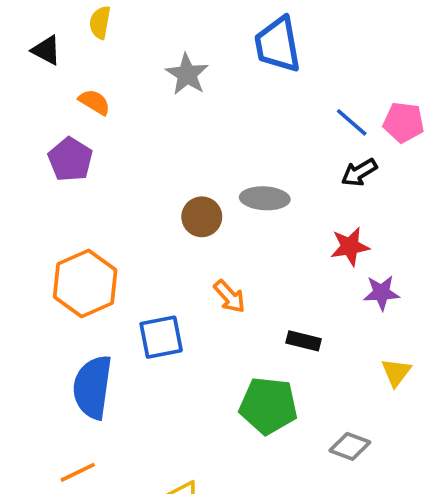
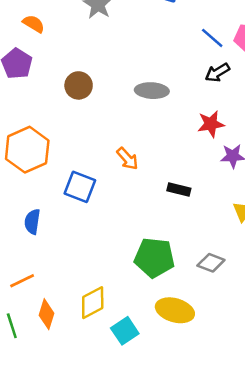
brown circle: (202, 217) -> (79, 85), moved
blue square: (161, 337) -> (80, 187), turned 32
blue semicircle: (93, 387) -> (32, 222), size x0.6
green pentagon: (268, 406) -> (154, 258), moved

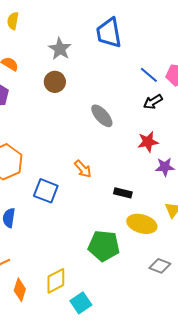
brown circle: (79, 85) -> (55, 82), moved
gray ellipse: (152, 91) -> (102, 116), turned 45
gray diamond: (211, 263) -> (160, 266), moved
yellow ellipse: (175, 310) -> (142, 224), moved

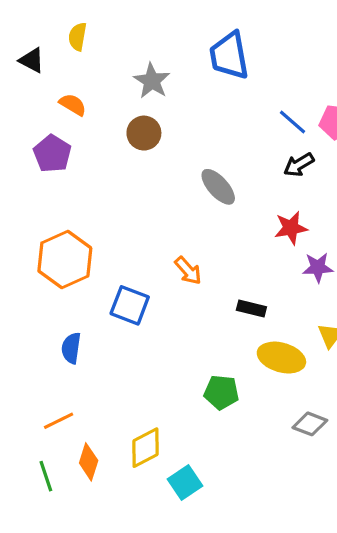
green pentagon: (104, 246) -> (221, 392), size x0.7

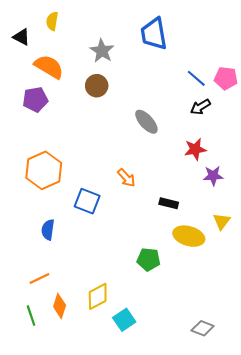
orange semicircle: (73, 105) -> (49, 67), size x1.6
purple pentagon: (52, 154) -> (35, 99), turned 30
gray diamond: (310, 424) -> (203, 328), moved

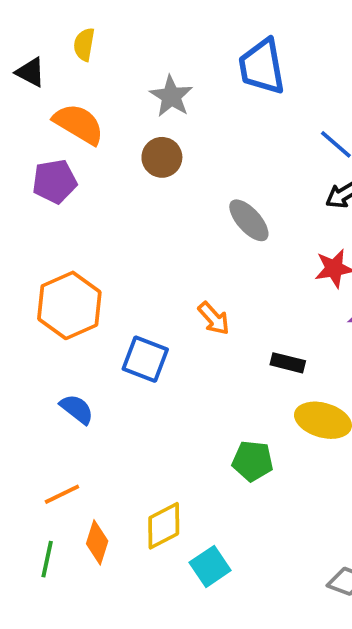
blue semicircle: (48, 230) -> (77, 409), turned 120
green line: (31, 316) -> (47, 559), turned 30

